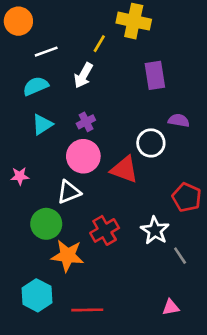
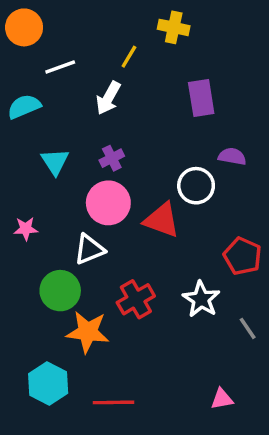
yellow cross: (134, 21) -> (174, 27), size x0.7
cyan semicircle: (36, 86) -> (24, 107), moved
cyan triangle: (42, 124) -> (55, 162), turned -30
gray line: (180, 256) -> (248, 328), moved

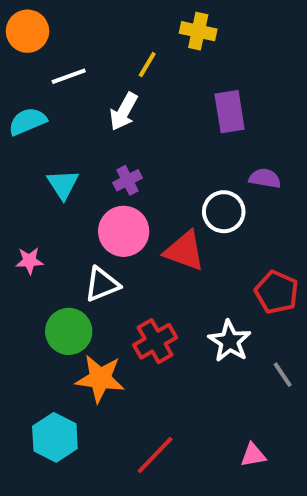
red line: (113, 402) -> (155, 455), moved, turned -45

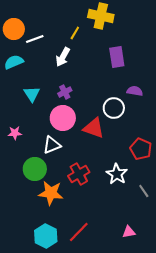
orange circle: (27, 31) -> (14, 29), moved
yellow cross: (198, 31) -> (101, 16), size x1.4
cyan hexagon: (55, 437) -> (46, 236), moved

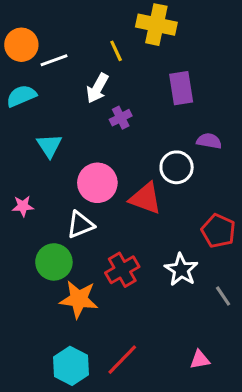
yellow line: (75, 33) -> (116, 51), turned -56
purple cross: (65, 92) -> (121, 118), moved

